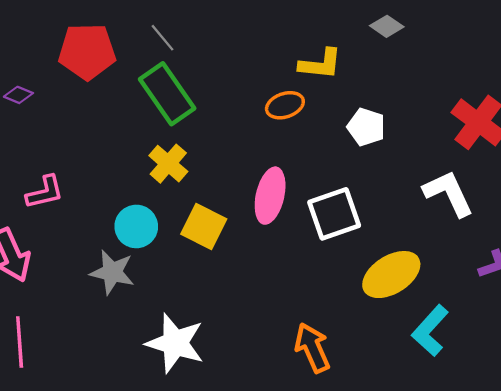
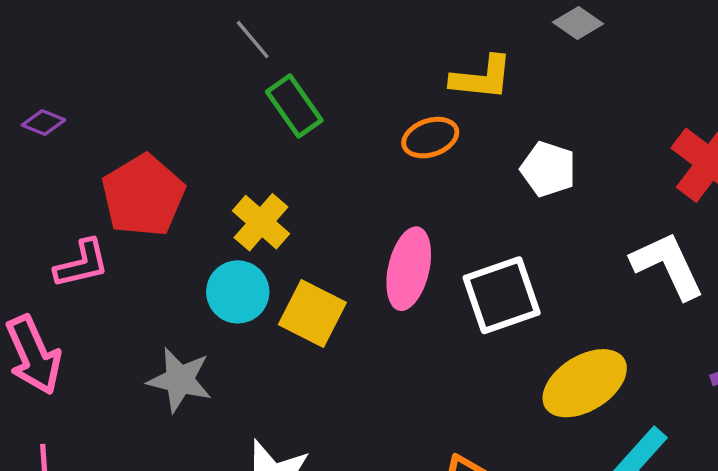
red pentagon: (87, 51) -> (143, 196), moved, turned -30
green rectangle: (167, 94) -> (294, 106), moved, size x0.7
cyan circle: (136, 226) -> (238, 292), moved

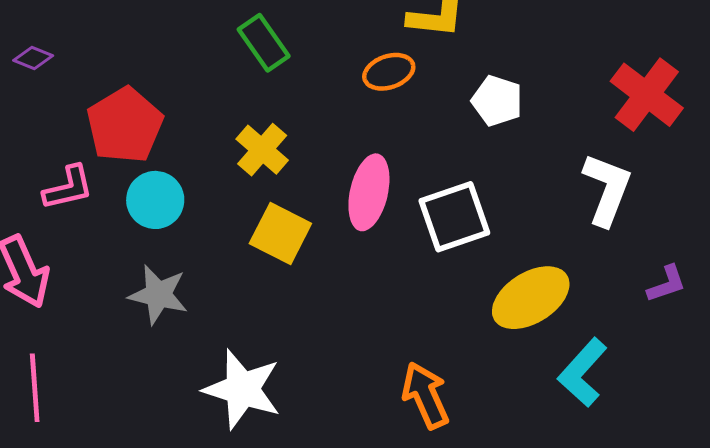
yellow cross: (261, 222) -> (262, 150), moved
white L-shape: (668, 265) -> (607, 189), turned 46
cyan circle: (238, 292) -> (155, 200), moved

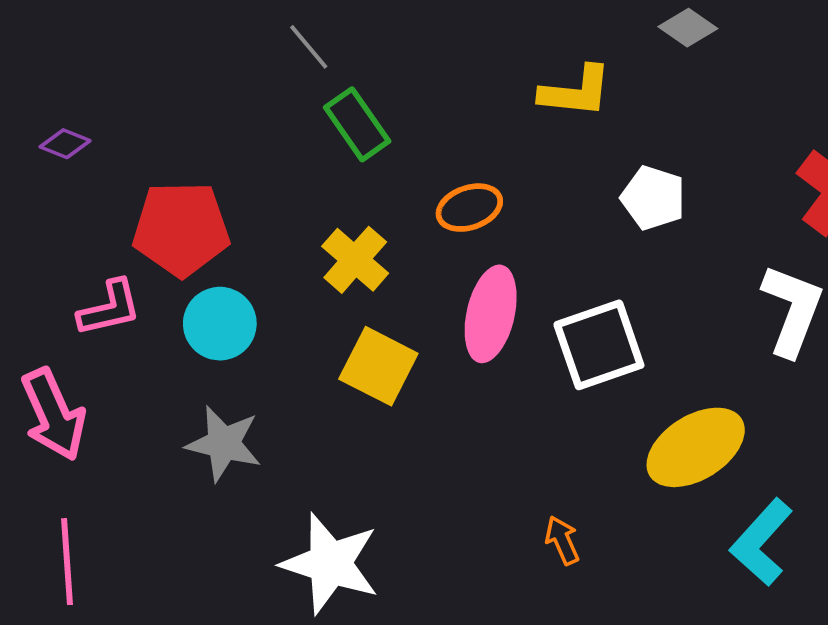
orange ellipse: (389, 72) -> (469, 208), moved
red pentagon: (125, 125) -> (181, 229), turned 30
orange arrow: (425, 395) -> (562, 540), moved, size x0.6

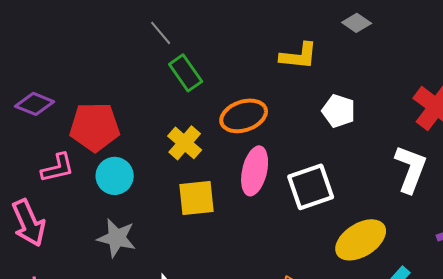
purple diamond: (65, 144) -> (35, 104), moved, size x1.5
orange ellipse: (469, 208) -> (244, 116), size x1.4
yellow square: (378, 366) -> (197, 198), turned -33

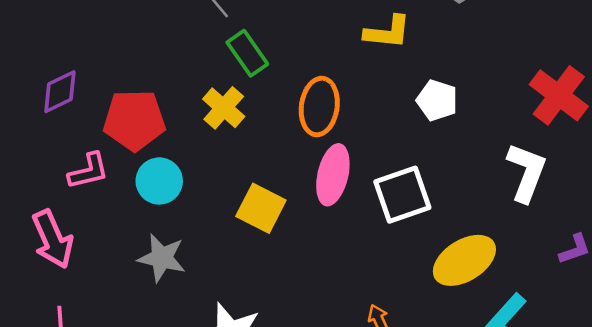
purple diamond: (35, 104) -> (60, 92), turned -48
orange ellipse: (244, 116) -> (319, 107), turned -63
yellow cross: (185, 143) -> (224, 108), moved
yellow square: (197, 198) -> (261, 208), turned 33

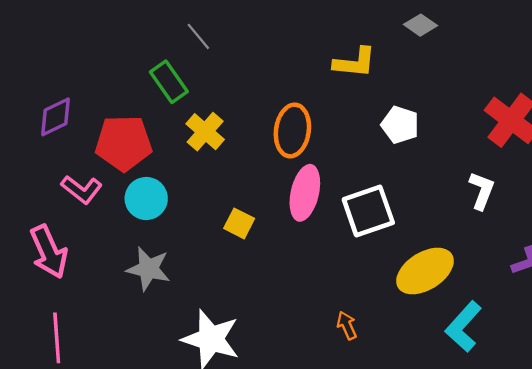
green rectangle: (247, 53) -> (169, 82), moved
pink L-shape: (88, 171) -> (82, 189), turned 51
white L-shape: (526, 172) -> (482, 191), size x0.7
yellow square: (261, 208) -> (239, 223), size x0.7

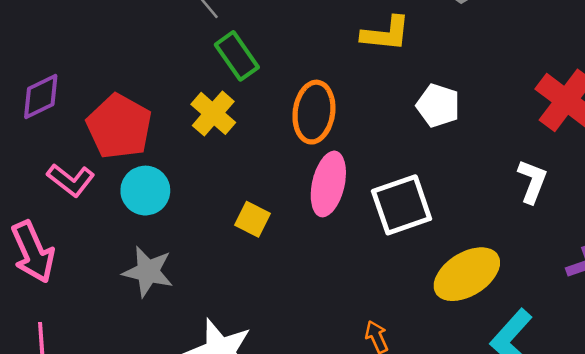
green rectangle: (169, 82) -> (237, 56), moved
red pentagon: (124, 143) -> (119, 126), turned 30

